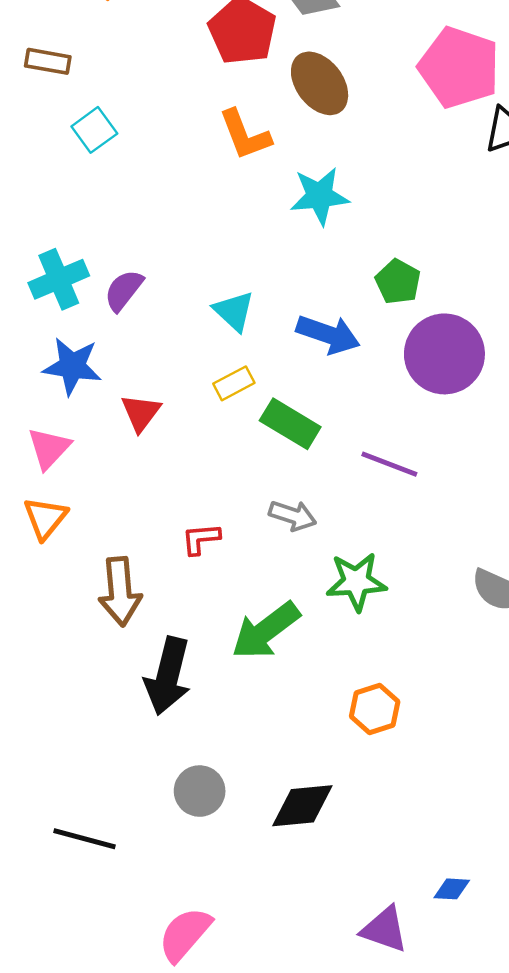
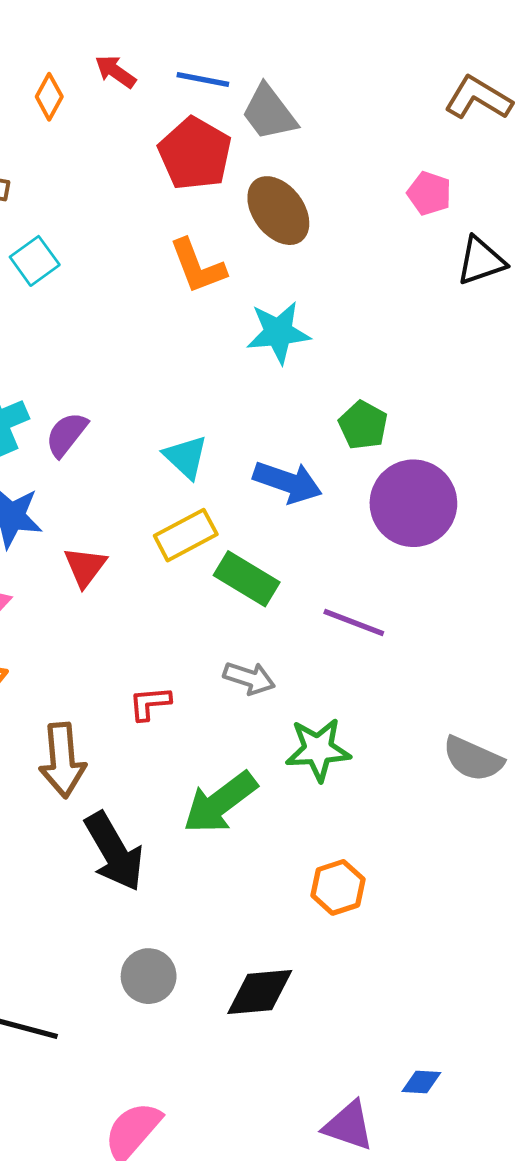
pink pentagon: (459, 67) -> (429, 193), size x0.5
yellow rectangle: (234, 383) -> (186, 535), size x1.4
black arrow: (168, 676) -> (114, 852), turned -44

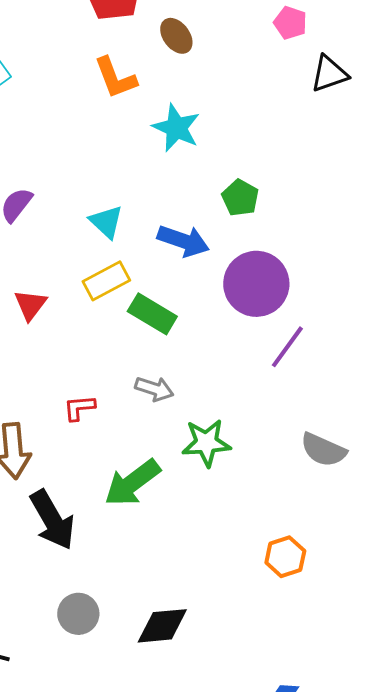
brown ellipse: (278, 211) -> (176, 36), size x0.7
cyan star: (278, 332) -> (176, 128), turned 30
purple circle: (413, 503) -> (256, 284), moved
purple line: (354, 622) -> (287, 347), moved, turned -75
orange hexagon: (338, 887) -> (285, 557), moved

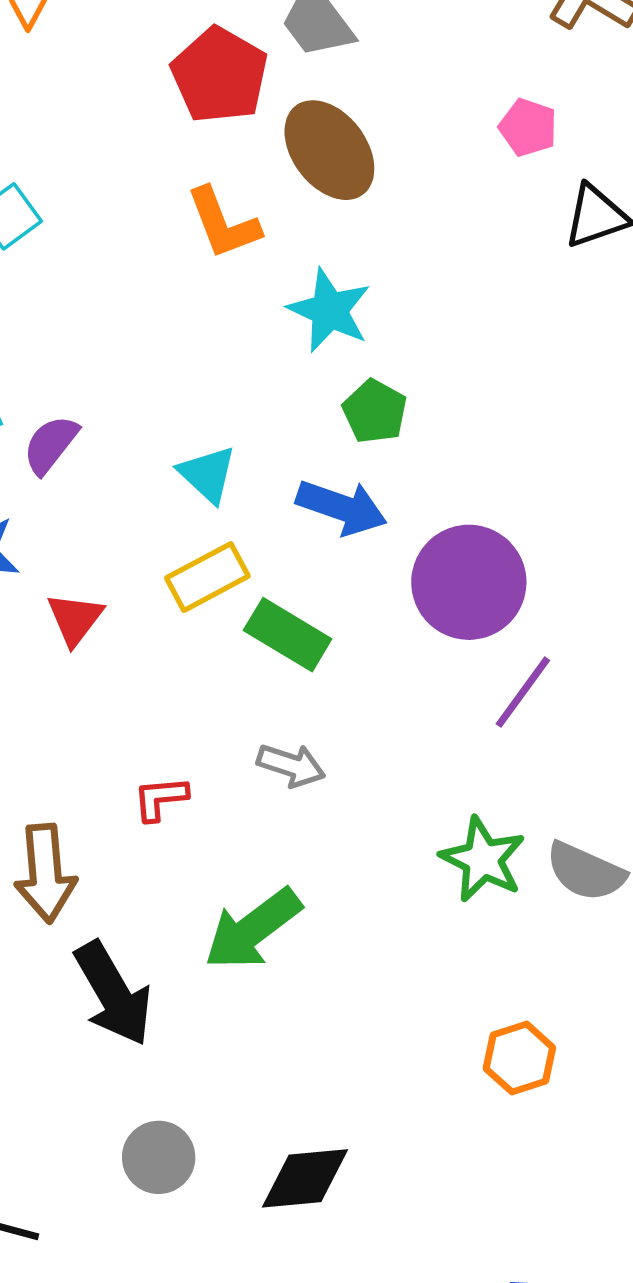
brown ellipse: (176, 36) -> (329, 150), size x1.6
green pentagon: (240, 198) -> (375, 411), moved
green star: (206, 443) -> (483, 859), moved, turned 30

